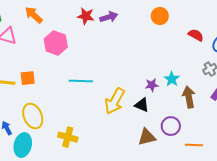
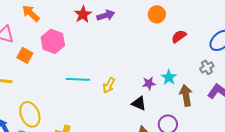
red star: (86, 16) -> (83, 14), turned 30
red semicircle: (196, 35) -> (179, 36), moved, turned -63
orange square: (28, 78) -> (25, 55), moved, turned 35
yellow arrow: (115, 101) -> (109, 85), moved, size x0.6

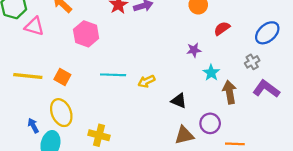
orange square: (25, 55) -> (62, 77), moved
purple star: (149, 83) -> (194, 50), moved
yellow arrow: (109, 85) -> (146, 81), turned 35

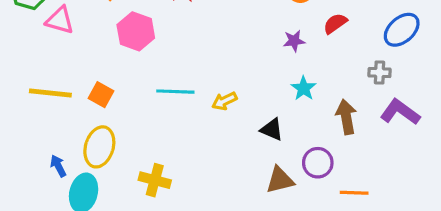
purple star: (194, 50) -> (294, 41), moved
gray cross: (252, 62) -> (379, 73), turned 32
cyan star: (211, 73) -> (304, 88), moved
yellow ellipse: (61, 113) -> (99, 147), turned 40

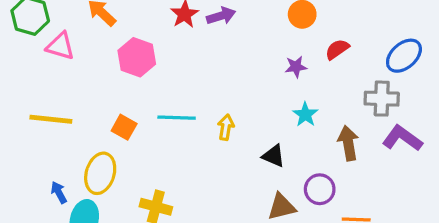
gray cross: (379, 73) -> (382, 99), size x1.5
orange square: (101, 95) -> (124, 127), moved
yellow arrow: (224, 101) -> (226, 127), turned 125

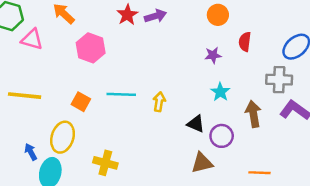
red semicircle: (337, 49) -> (245, 42), turned -48
purple circle: (320, 189) -> (222, 136), moved

